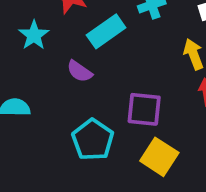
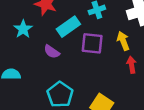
purple square: (144, 109) -> (92, 43), moved

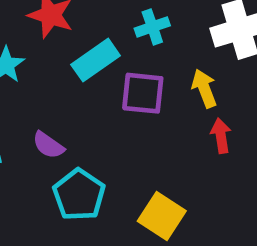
purple semicircle: (52, 52) -> (48, 145), moved

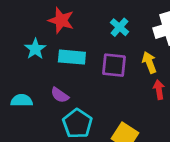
cyan cross: (152, 27) -> (119, 27), turned -30
cyan rectangle: (96, 60) -> (72, 57), moved, turned 40

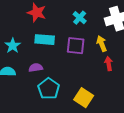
cyan star: (35, 49) -> (13, 46), moved
purple semicircle: (60, 95) -> (36, 68), turned 136

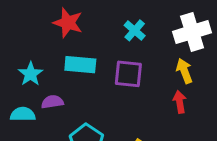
yellow arrow: (102, 44) -> (184, 71), moved
purple semicircle: (36, 68) -> (52, 102), moved

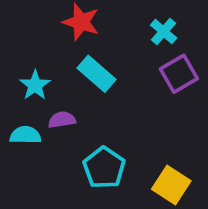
cyan rectangle: (80, 65) -> (96, 74), turned 36
purple square: (128, 74) -> (179, 74), moved, turned -36

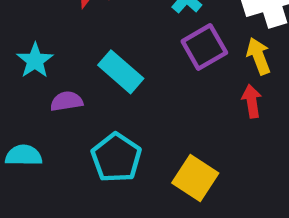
cyan rectangle: (96, 74) -> (121, 72), moved
cyan semicircle: (25, 135) -> (24, 155), moved

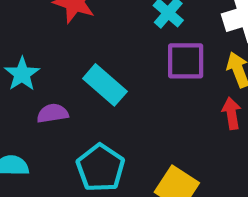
purple square: (204, 47) -> (186, 61), turned 30

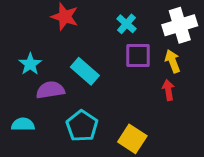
purple semicircle: (53, 113) -> (50, 90), size x1.4

